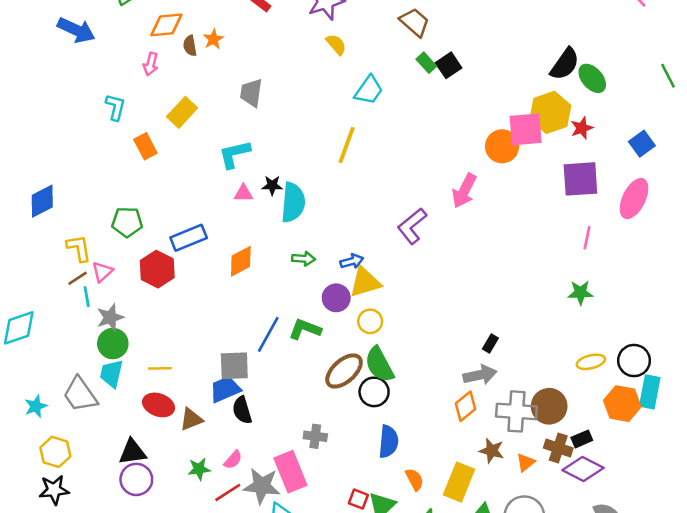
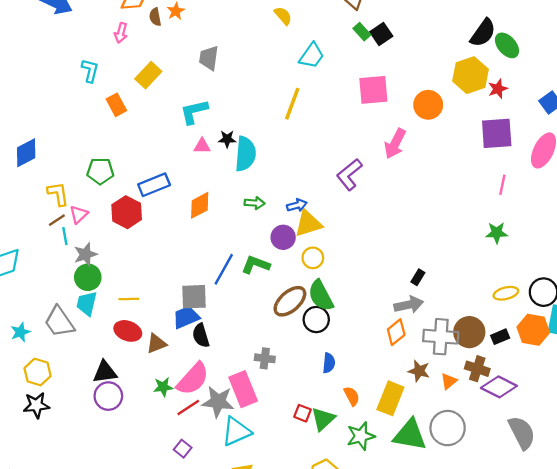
pink square: (526, 129) -> (373, 90), moved
black rectangle: (582, 439) -> (500, 337), moved
blue semicircle: (388, 442) -> (329, 363), size x0.7
pink semicircle: (233, 460) -> (193, 379), size x2.0

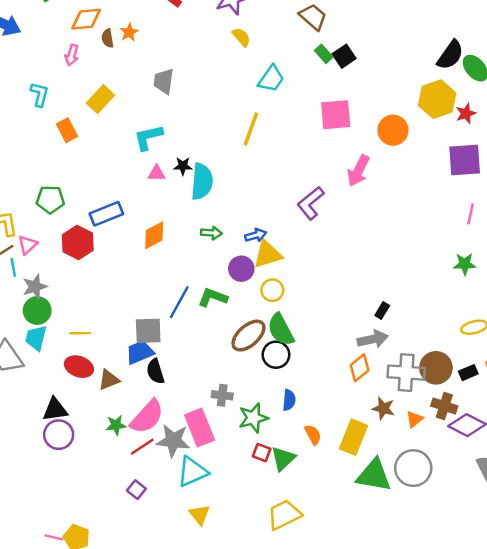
green star: (361, 436) -> (253, 418), moved

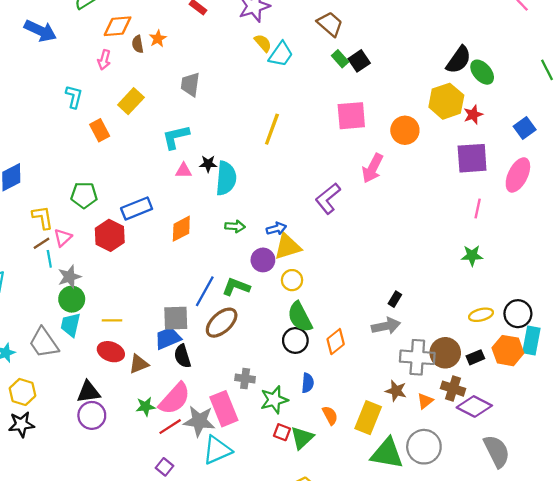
cyan trapezoid: (271, 79) -> (281, 54), moved
brown ellipse: (248, 336) -> (222, 323), moved
orange diamond: (360, 368) -> (336, 342), moved

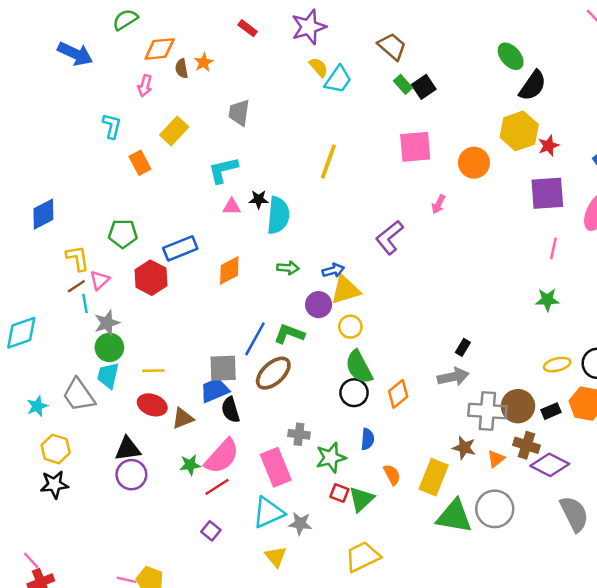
green ellipse: (482, 72) -> (511, 56), moved
pink arrow: (373, 168) -> (438, 204), size x0.6
gray star: (199, 421) -> (300, 524), moved, size x0.7

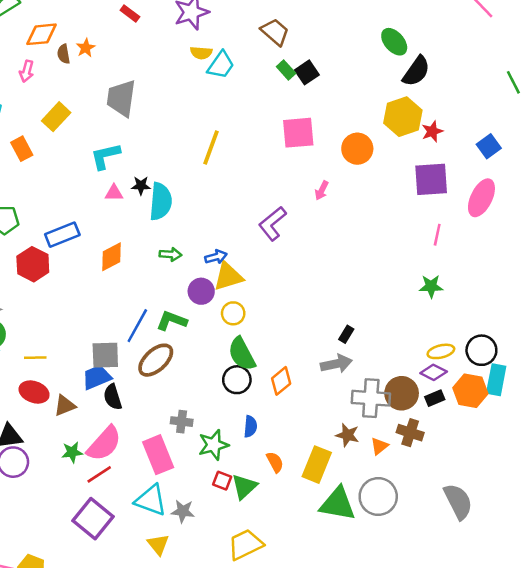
yellow semicircle: (319, 67) -> (201, 53), turned 135
gray trapezoid: (239, 113) -> (121, 98), size x1.4
purple diamond: (550, 465) -> (434, 372), moved, size x0.7
cyan triangle: (268, 513) -> (151, 500), turned 44
purple square: (211, 531) -> (93, 519), size x2.0

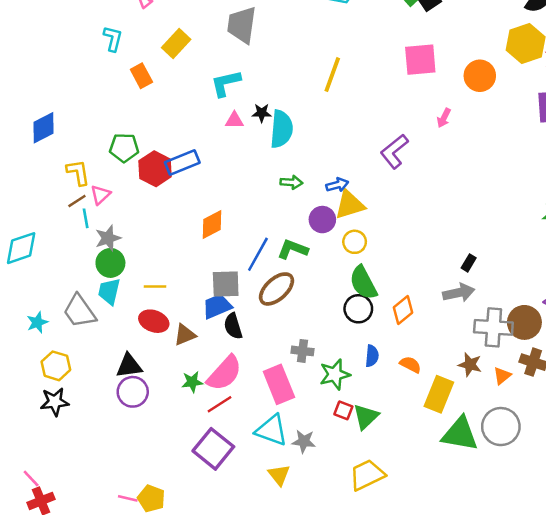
orange diamond: (111, 257) -> (212, 224), moved
red hexagon: (33, 264) -> (155, 169), moved
orange semicircle: (275, 462) -> (410, 365), moved, turned -35

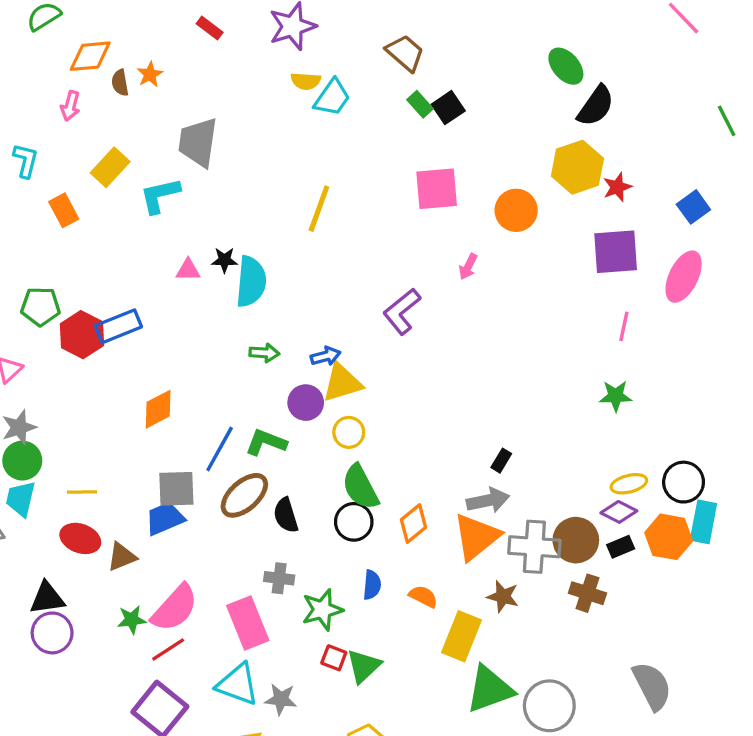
cyan L-shape: (226, 83) -> (160, 195), moved
black semicircle: (233, 326) -> (286, 515), moved
orange triangle: (502, 376) -> (476, 537), moved, size x2.0
gray circle: (501, 427) -> (549, 706), moved
green triangle: (460, 434) -> (490, 689), turned -30

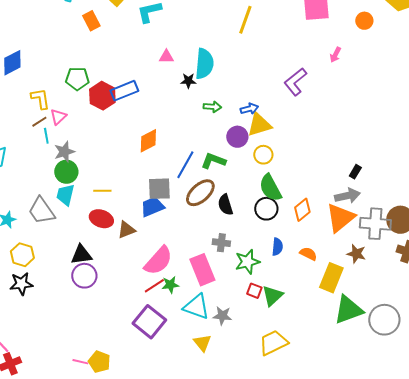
orange circle: (516, 210) -> (364, 21), size x0.7
black star: (224, 260) -> (188, 81), moved
green star: (132, 620) -> (170, 285), moved

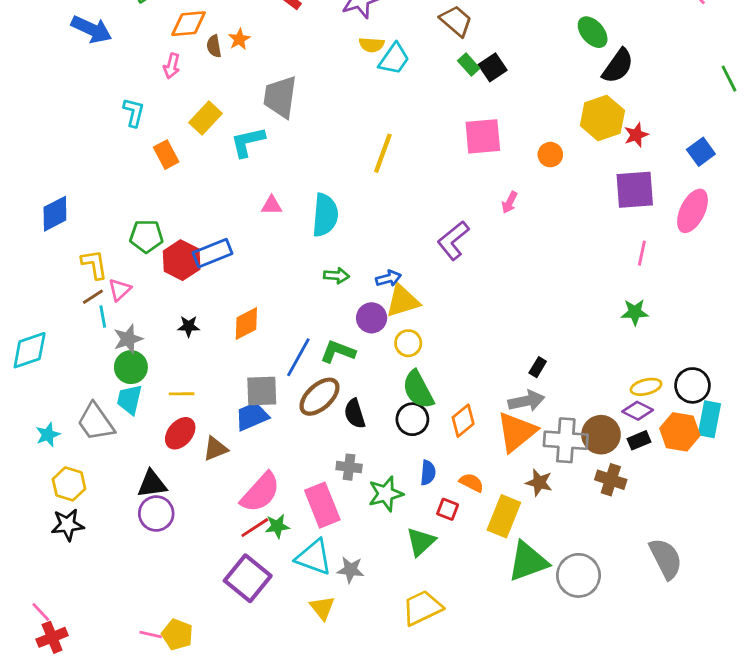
black star: (188, 81) -> (189, 326), moved
red ellipse: (101, 219) -> (180, 433), turned -70
red square: (254, 291) -> (448, 509), moved

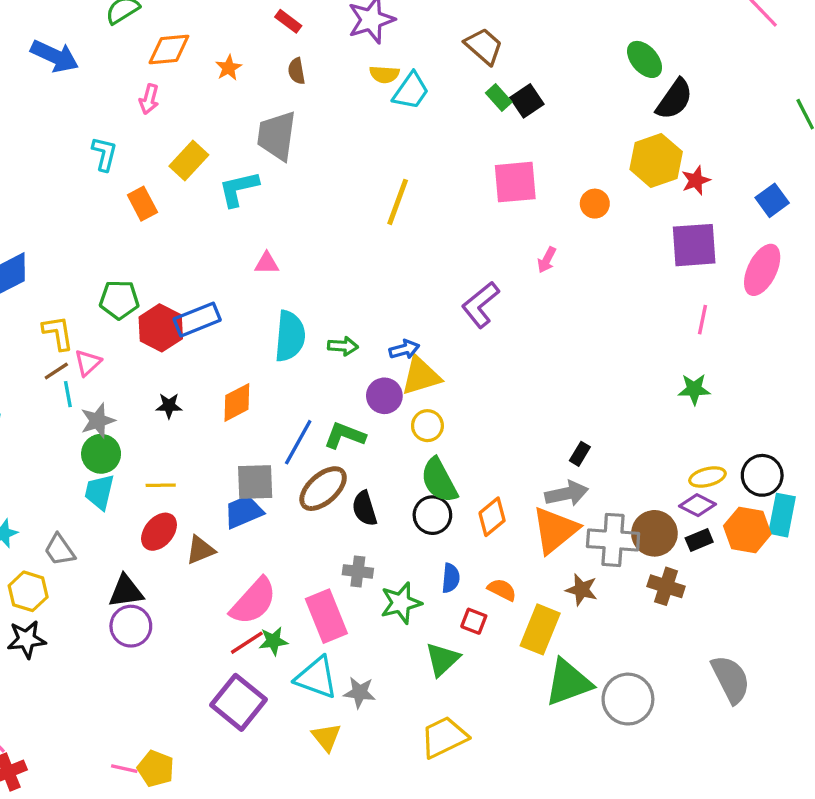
brown semicircle: (214, 46) -> (297, 71), moved
cyan semicircle: (325, 215) -> (290, 336), moved
gray trapezoid: (96, 422) -> (60, 550), moved, size x0.7

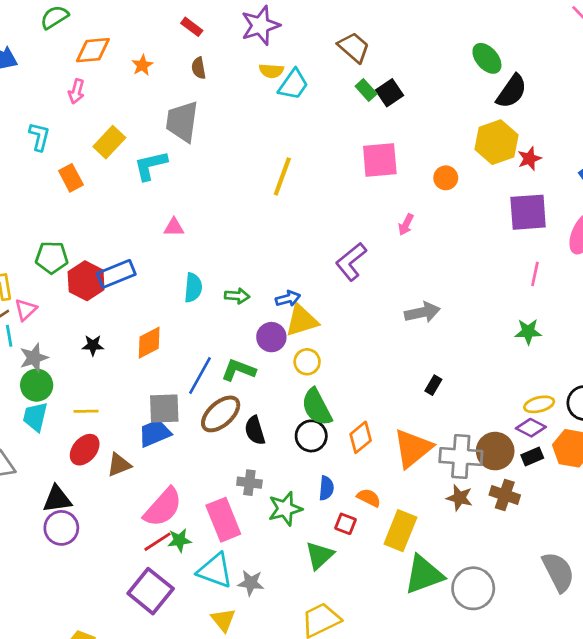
cyan semicircle: (290, 336) -> (193, 288), size x0.7
gray arrow: (567, 494) -> (422, 312), moved
brown star: (582, 590) -> (459, 498), moved

